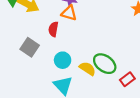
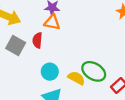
gray square: (30, 47) -> (16, 46), moved

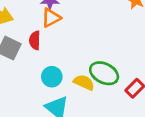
orange triangle: (52, 22) -> (51, 18), turned -36

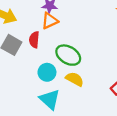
green ellipse: (104, 73) -> (68, 55), moved

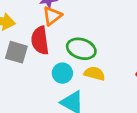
red semicircle: (34, 40) -> (40, 40), size x1.5

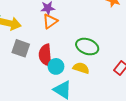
red semicircle: (40, 40) -> (45, 55), moved
green ellipse: (81, 49) -> (87, 47), moved

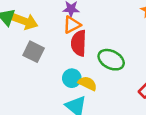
red semicircle: (45, 55) -> (79, 43), moved
yellow semicircle: (81, 68) -> (87, 83), moved

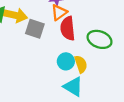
gray square: (34, 52) -> (35, 29), moved
yellow semicircle: (87, 83) -> (81, 64), turned 54

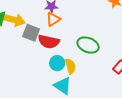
red semicircle: (68, 28) -> (49, 42), moved, turned -75

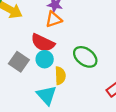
gray square: (31, 33) -> (19, 62), moved
cyan circle: (57, 63) -> (45, 59), moved

